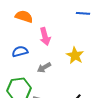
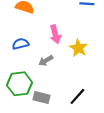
pink arrow: (45, 36) -> (55, 34), moved

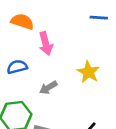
pink arrow: (55, 34) -> (46, 44), moved

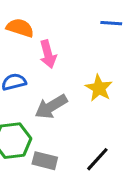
gray arrow: (48, 88) -> (51, 107), size x1.5

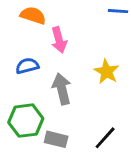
gray arrow: (51, 107) -> (62, 89), turned 108

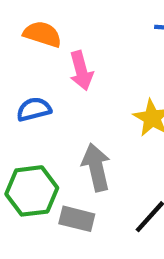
gray arrow: (62, 89) -> (96, 167), moved

